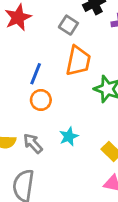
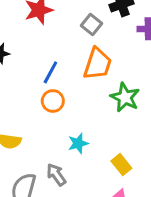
gray arrow: (33, 143) -> (56, 175), moved

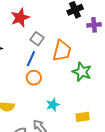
gray square: (92, 25) -> (37, 39), moved
yellow rectangle: (121, 165) -> (83, 117), turned -56

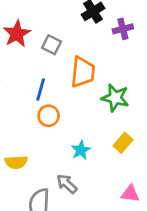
gray square: (37, 39) -> (52, 45), moved
yellow rectangle: (83, 117) -> (123, 143), moved, turned -32

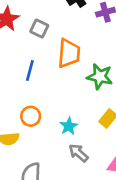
orange circle: (49, 116) -> (31, 116), moved
gray arrow: (67, 184) -> (78, 153), moved

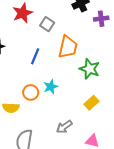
cyan star: (69, 126) -> (51, 87), moved
gray arrow: (78, 153) -> (64, 127), turned -84

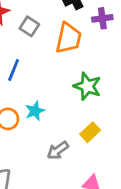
orange trapezoid: (68, 47) -> (69, 38), moved
gray arrow: (64, 127) -> (58, 150), moved

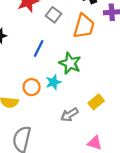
green star: (87, 86) -> (70, 63), moved

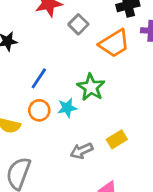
orange trapezoid: (84, 26) -> (114, 43), turned 35
blue line: (39, 49) -> (39, 78), moved

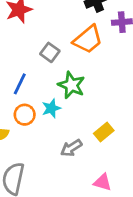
gray square: (78, 24) -> (50, 52), moved

